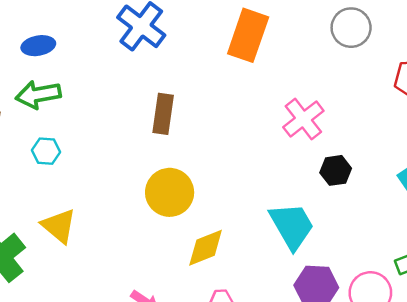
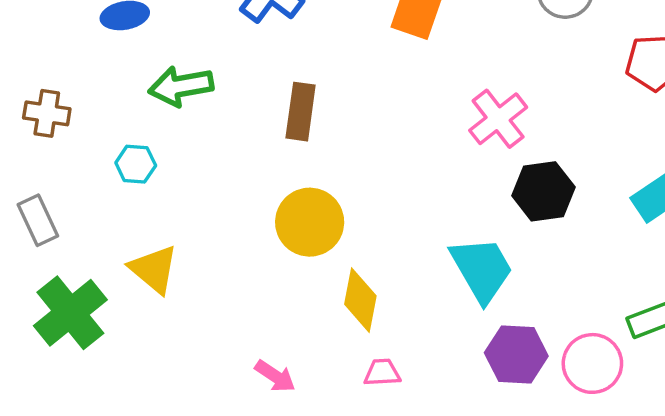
green arrow: (38, 95) -> (181, 86), moved
black hexagon: (336, 170) -> (543, 191), size x1.4
yellow diamond: (206, 248) -> (360, 300), turned -57

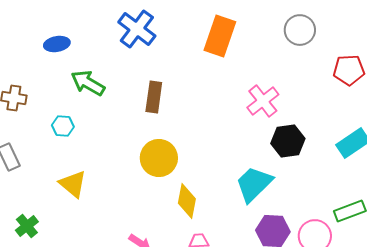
green arrow: (181, 86) -> (88, 83), turned 40
cyan trapezoid: (482, 269) -> (254, 184), turned -105
green cross: (70, 313) -> (27, 226), moved, size x0.6

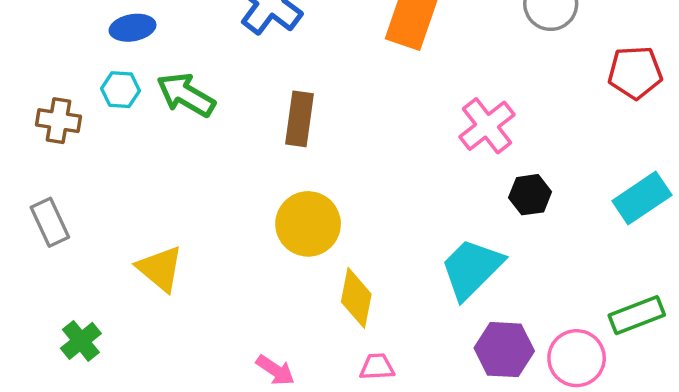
cyan hexagon: (63, 126) -> (120, 90), moved
black hexagon: (288, 141) -> (530, 195), size x0.7

